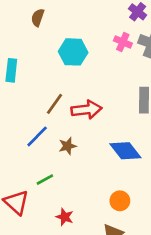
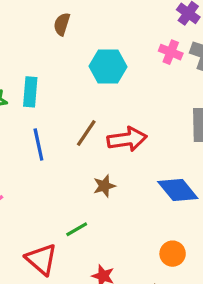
blue line: (37, 136) -> (38, 145), moved, turned -55

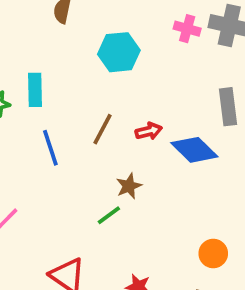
red arrow: (127, 139) -> (149, 131), size x0.6
blue diamond: (178, 190) -> (194, 150), moved
green line: (77, 229) -> (109, 215), moved

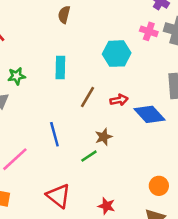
cyan hexagon: (119, 52) -> (117, 54), moved
cyan rectangle: (35, 90) -> (60, 67), moved
blue line: (50, 148) -> (54, 134), moved

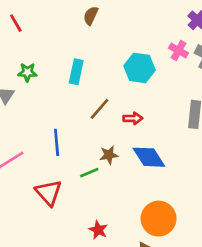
blue diamond: (150, 114) -> (149, 157), moved
orange circle: (159, 186) -> (159, 219), size x1.6
red triangle: (58, 196) -> (49, 193), moved

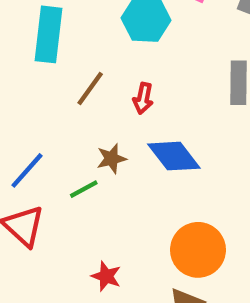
cyan rectangle: (76, 72) -> (48, 34), size x1.4
red arrow: (133, 118) -> (143, 98), turned 108
blue line: (57, 142) -> (27, 170), moved, turned 52

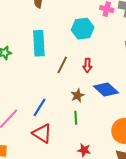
green line: (84, 189) -> (76, 118), moved, turned -56

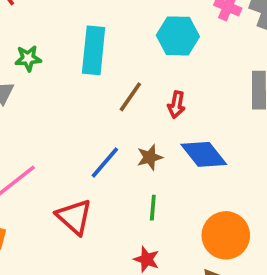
blue line: (40, 107) -> (105, 162), moved
green line: (76, 118) -> (153, 208), moved

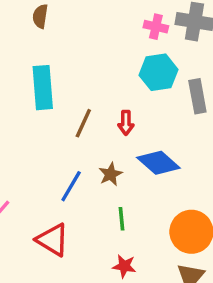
cyan hexagon: (178, 36) -> (158, 72), moved

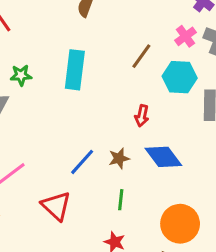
pink cross: (156, 27) -> (186, 36), turned 30
brown line: (83, 123) -> (141, 56), moved

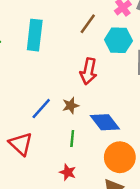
red arrow: (142, 116) -> (89, 71), size x1.5
blue diamond: (163, 157) -> (105, 122), moved

